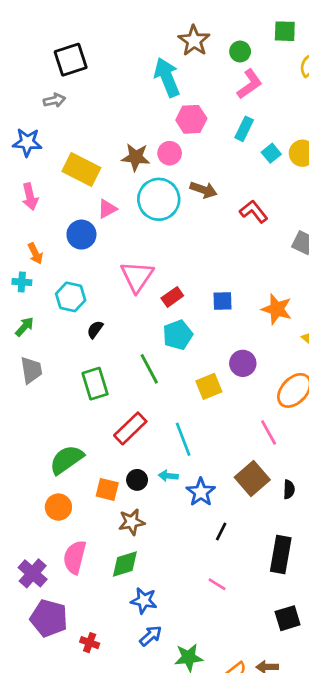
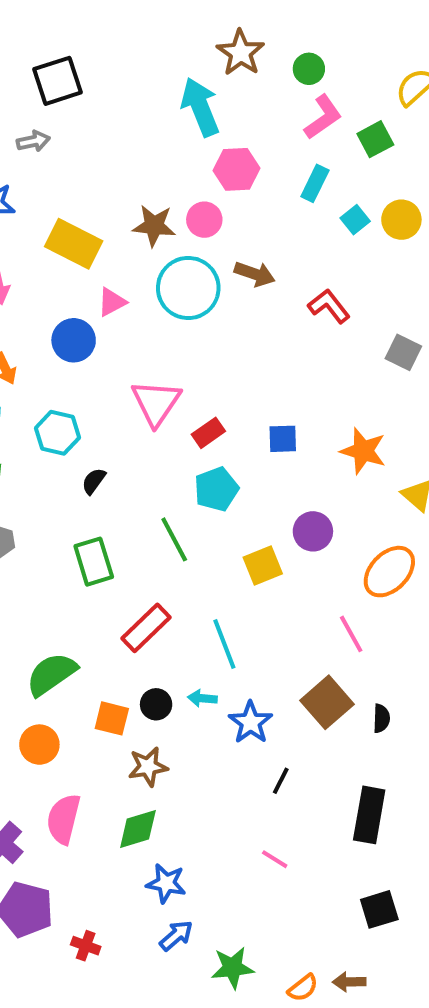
green square: (285, 31) -> (375, 139), moved, turned -30

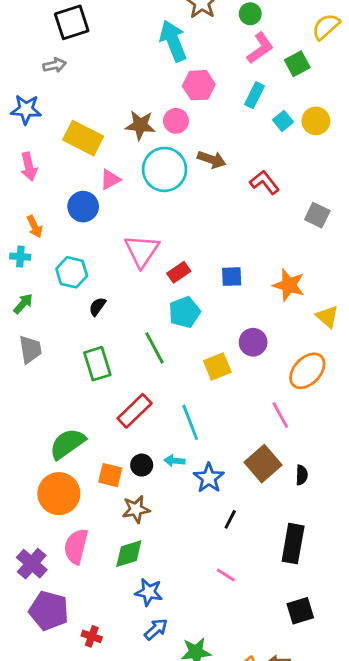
orange circle: (39, 745) -> (59, 494), size x1.5

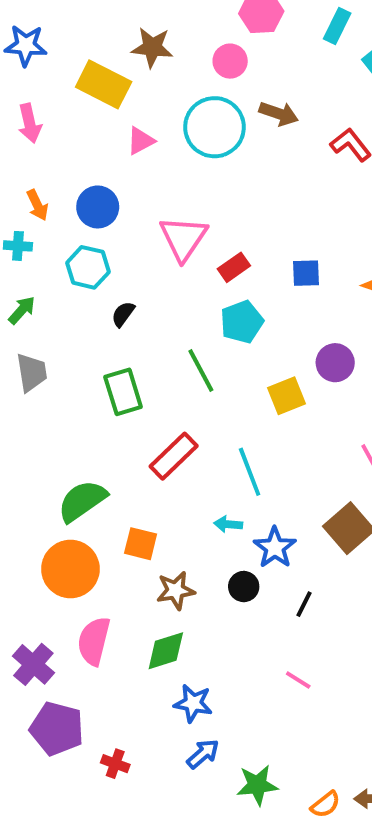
brown star: (140, 125) -> (152, 47), moved
blue circle: (83, 207) -> (98, 207), moved
black circle: (142, 465) -> (244, 587), moved

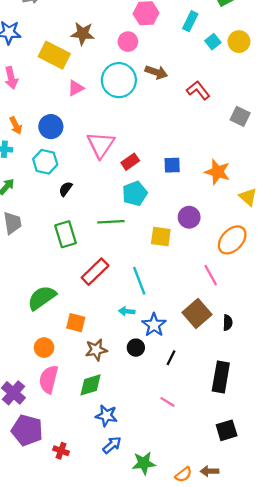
green line: (201, 370) -> (111, 222), turned -65
yellow square: (287, 396) -> (161, 237), turned 30
orange circle: (70, 569) -> (44, 348), moved, size x0.6

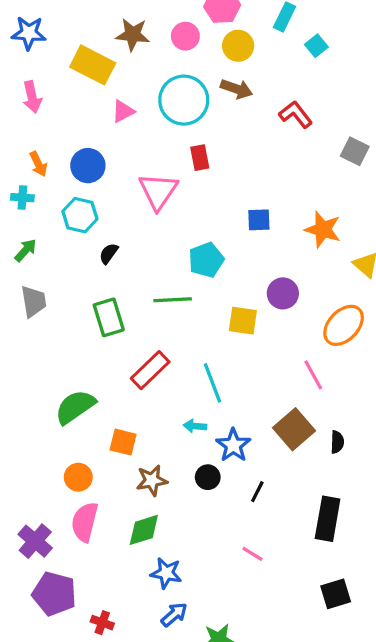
pink circle: (128, 42) -> (185, 36), moved
yellow circle: (239, 42) -> (238, 46), moved
red rectangle: (130, 162) -> (200, 158), moved, turned -66

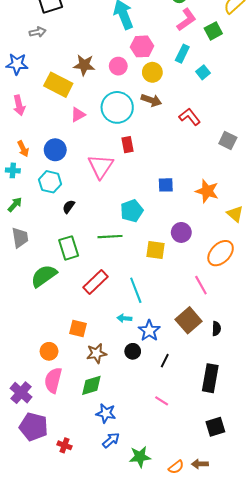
green semicircle: (75, 407) -> (44, 276), moved

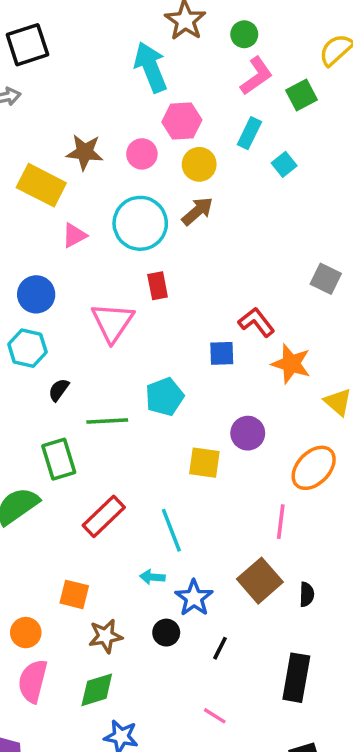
brown arrow: (151, 100) -> (197, 211), turned -60
red L-shape: (190, 117) -> (256, 322), moved
green line: (110, 237) -> (107, 421), moved
pink line: (201, 285) -> (281, 522), turned 36

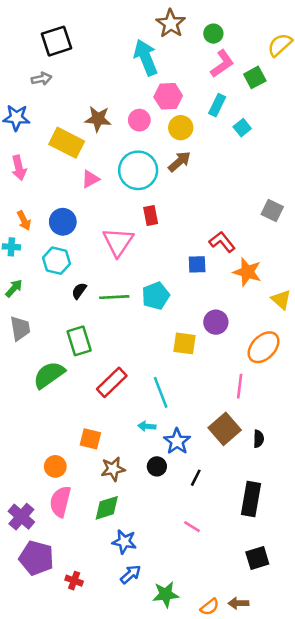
green line: (107, 421) -> (114, 297), moved

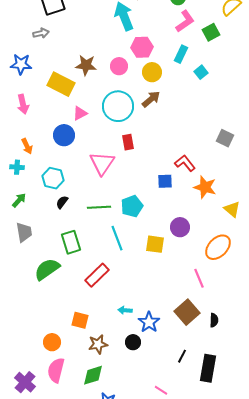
blue circle: (63, 222) -> (64, 135), moved
black semicircle: (79, 291) -> (62, 202), moved
pink line: (240, 386) -> (199, 278), turned -30
cyan line: (161, 392) -> (117, 238), moved
black line: (196, 478) -> (182, 356), moved

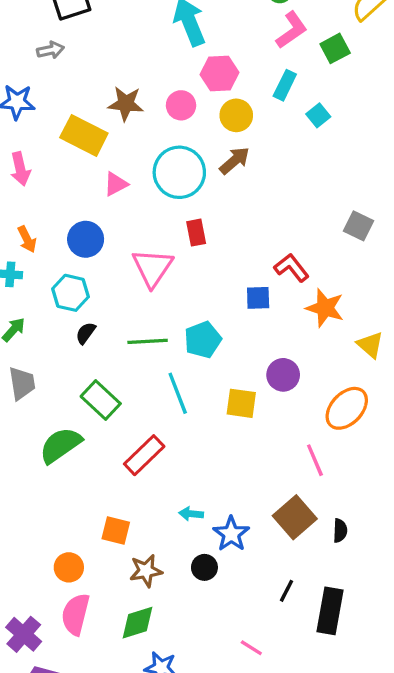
blue circle: (64, 135) -> (86, 239), moved
green rectangle: (71, 242) -> (101, 400), turned -30

